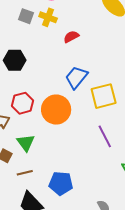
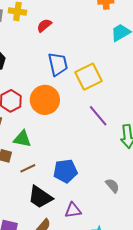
blue trapezoid: (76, 77) -> (58, 64), turned 140
green triangle: (26, 143) -> (22, 139), turned -30

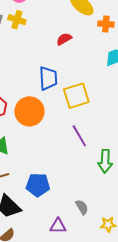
red semicircle: (44, 25) -> (64, 39), moved
purple triangle: (73, 210) -> (58, 226), moved

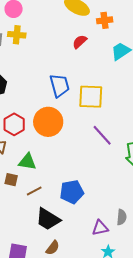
red semicircle: (64, 39) -> (80, 42), moved
yellow square: (76, 96) -> (91, 97), turned 32
gray semicircle: (82, 207) -> (122, 217), moved, turned 49

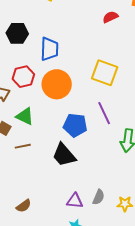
blue trapezoid: (59, 86) -> (49, 49), moved
blue pentagon: (72, 192) -> (75, 125), moved
black trapezoid: (48, 219) -> (64, 155), moved

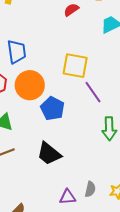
purple line: (104, 113) -> (93, 92), moved
blue pentagon: (75, 125) -> (53, 108), moved, turned 30

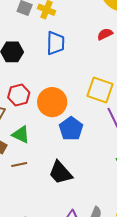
blue trapezoid: (17, 52) -> (55, 43), moved

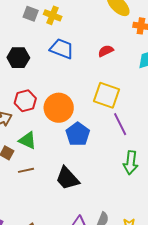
red semicircle: (105, 34) -> (106, 51), moved
blue trapezoid: (55, 43) -> (62, 49), turned -70

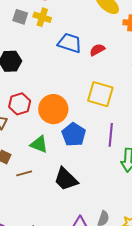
blue trapezoid: (62, 49) -> (70, 43), moved
purple line: (120, 124) -> (111, 135), moved, turned 35
green triangle: (28, 140) -> (39, 144), moved

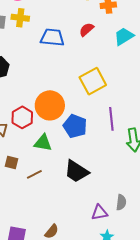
red semicircle: (97, 50) -> (87, 30), moved
yellow square: (100, 94) -> (93, 81), turned -32
red hexagon: (20, 104) -> (22, 117), moved

